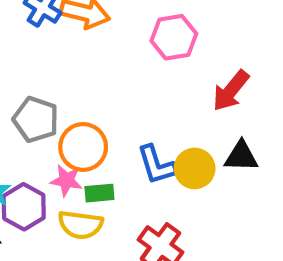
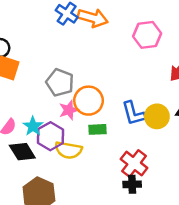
pink star: (66, 180) -> (69, 110), moved, turned -30
yellow semicircle: (80, 225) -> (68, 150), moved

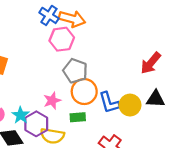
pink hexagon: (147, 35) -> (62, 39), moved
gray pentagon: (60, 83) -> (75, 71), moved
orange circle: (89, 101) -> (84, 92), moved

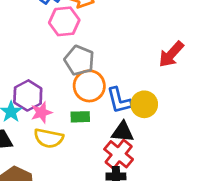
black triangle: (156, 99) -> (123, 132), moved
pink star: (52, 101) -> (41, 113), moved
purple hexagon: (36, 124) -> (28, 95), moved

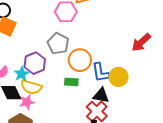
gray pentagon: (79, 60) -> (58, 44), moved
pink star: (41, 113) -> (27, 102), moved
yellow semicircle: (49, 138) -> (31, 87), moved

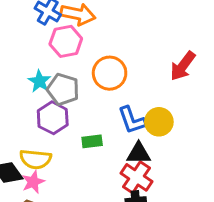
orange circle: (80, 60) -> (110, 73), moved
purple hexagon: (35, 63) -> (53, 118), moved
cyan star: (22, 74) -> (39, 81), moved

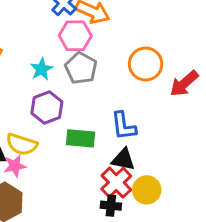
orange circle: (110, 73) -> (146, 64), moved
gray pentagon: (63, 89) -> (81, 68), moved
yellow circle: (159, 122) -> (147, 190), moved
green rectangle: (92, 141) -> (80, 138), size x1.4

